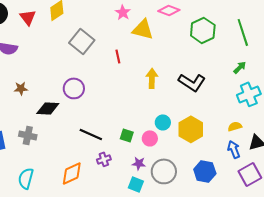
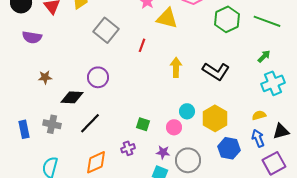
green line: (243, 32) -> (267, 21), turned -52
red line: (118, 56) -> (142, 45), turned 32
black line: (91, 134) -> (90, 123), moved, turned -70
green square: (127, 135) -> (143, 124), moved
blue hexagon: (205, 171) -> (229, 148), moved

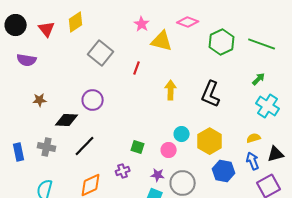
black L-shape: (216, 71) -> (211, 94), turned 80
cyan cross: (273, 83) -> (268, 106), turned -35

